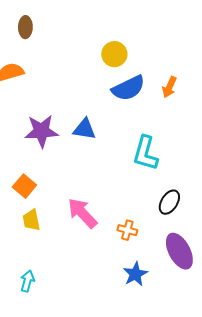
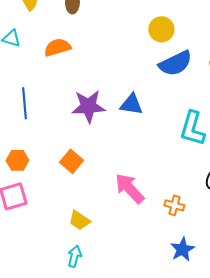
yellow trapezoid: (31, 220) -> (79, 220), moved, turned -45

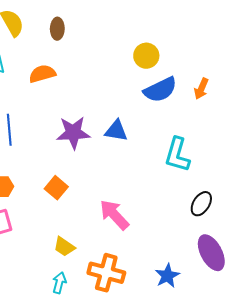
orange cross: (174, 205) -> (106, 273), moved, size x1.8

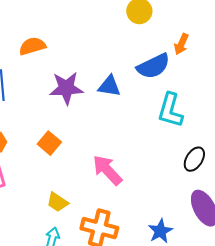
orange semicircle: (42, 74) -> (32, 46), moved
orange arrow: (201, 89) -> (181, 44), moved
blue semicircle: (160, 90) -> (153, 66), moved

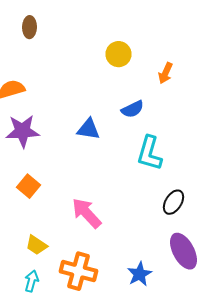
orange arrow: (181, 44) -> (166, 73), moved
blue semicircle: (153, 66) -> (132, 109), size x0.7
purple star: (66, 88) -> (22, 131), moved

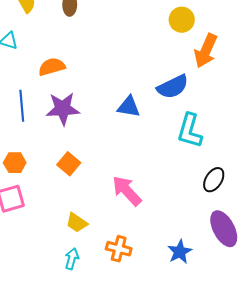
yellow circle: (118, 54) -> (182, 20), moved
orange arrow: (166, 73) -> (206, 51), size x1.6
blue semicircle: (132, 109) -> (173, 87), size x1.4
orange cross: (78, 271) -> (119, 249), size x0.7

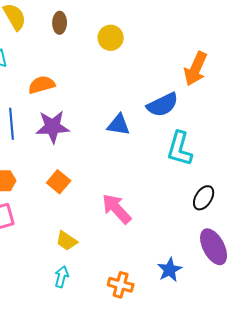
yellow circle: (182, 20) -> (111, 38), moved
orange cross: (119, 249) -> (121, 285), moved

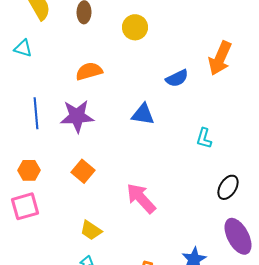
orange semicircle: (42, 85) -> (89, 71), moved
blue semicircle: (163, 105) -> (177, 78), moved, size x0.7
cyan L-shape: (180, 149) -> (204, 138), size x0.6

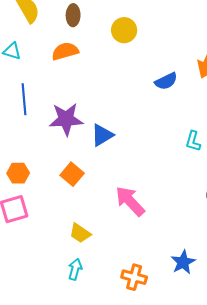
orange semicircle: (89, 71) -> (65, 51), moved
blue line: (36, 113) -> (24, 99), moved
blue triangle: (143, 114) -> (102, 135), moved, turned -40

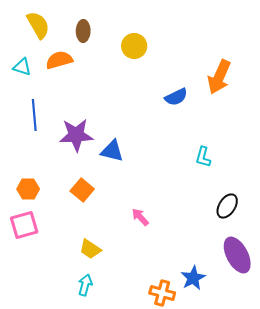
orange semicircle: (65, 51) -> (59, 60), moved
blue triangle: (102, 135) -> (112, 151), turned 45
pink arrow: (130, 201) -> (140, 217), size x0.6
orange cross: (134, 277) -> (162, 293), moved

